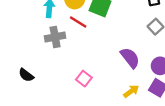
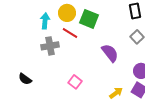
purple semicircle: (130, 58) -> (110, 53), moved

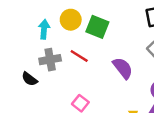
red line: (70, 33) -> (79, 56), moved
black semicircle: (25, 79) -> (30, 79), moved

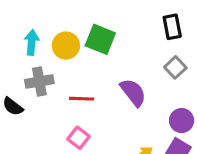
yellow circle: (71, 20) -> (66, 46), moved
red line: (79, 56) -> (82, 99), moved, turned -30

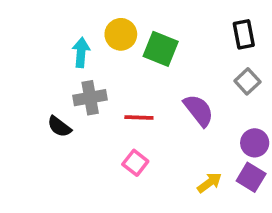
yellow circle: (66, 46) -> (121, 34), moved

